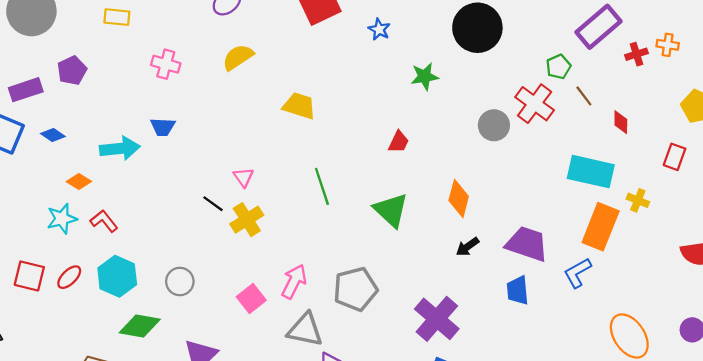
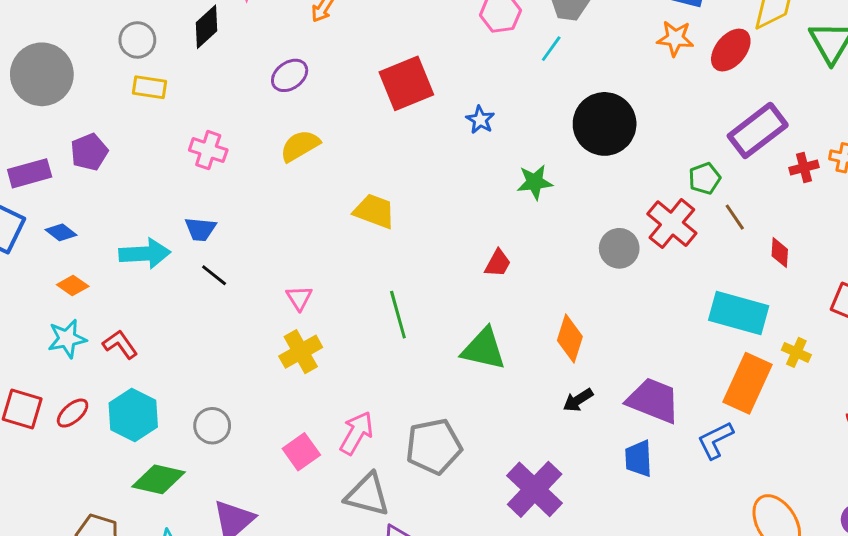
orange diamond: (79, 181) -> (73, 286), moved
black line: (213, 204) -> (214, 275), moved
green triangle: (391, 210) -> (484, 349), turned -33

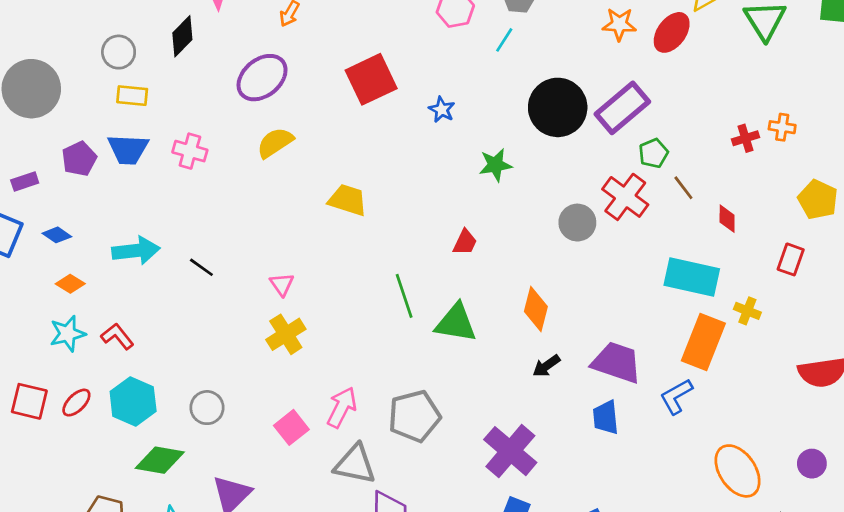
purple ellipse: (290, 75) -> (262, 78), size x1.5
purple rectangle: (758, 130) -> (622, 108), moved
purple rectangle: (30, 173) -> (25, 181), size x0.7
blue trapezoid: (200, 229) -> (128, 149), moved, size x1.4
green line: (398, 315) -> (404, 296), moved

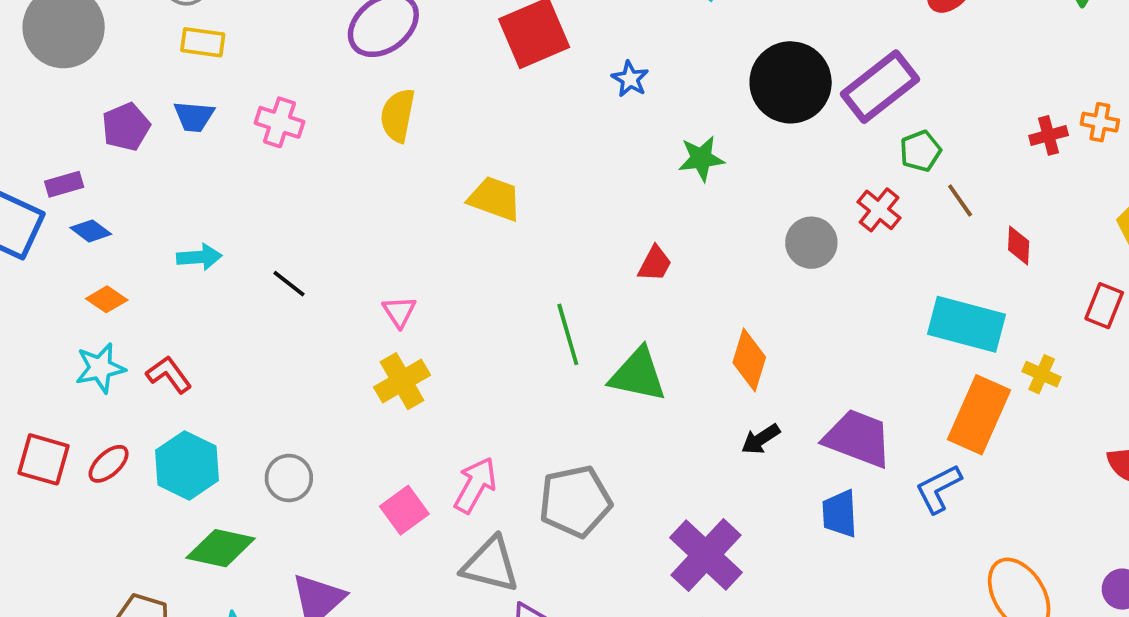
yellow semicircle: (275, 143) -> (398, 115), turned -48
blue trapezoid: (128, 149) -> (194, 116), size x0.7
purple rectangle: (25, 181) -> (64, 184), moved
red cross: (625, 197) -> (879, 210), size x0.7
cyan arrow: (136, 251) -> (199, 257), size x0.7

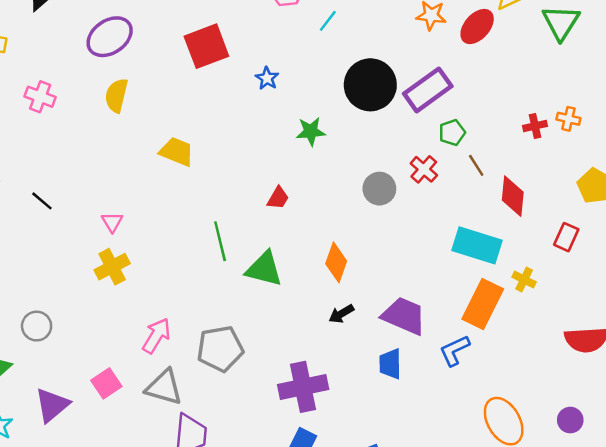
red diamond: (1019, 246) -> (513, 196), size x1.6
pink square: (404, 510) -> (106, 383), moved
purple cross: (706, 555) -> (303, 387), turned 33

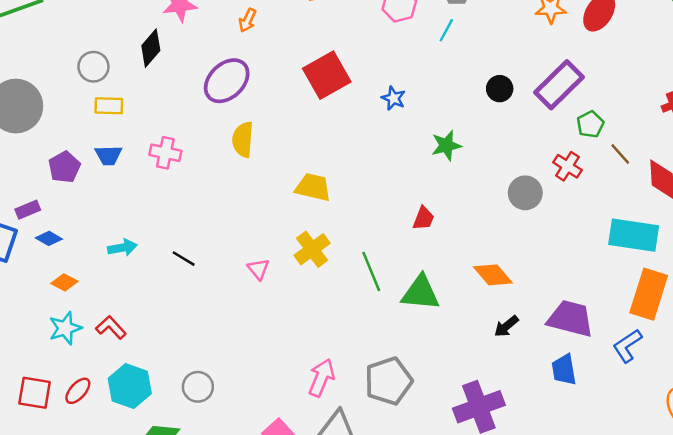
black circle: (370, 85) -> (500, 89), size x0.5
orange diamond: (336, 262) -> (493, 275), turned -51
yellow cross: (112, 267) -> (312, 249), moved

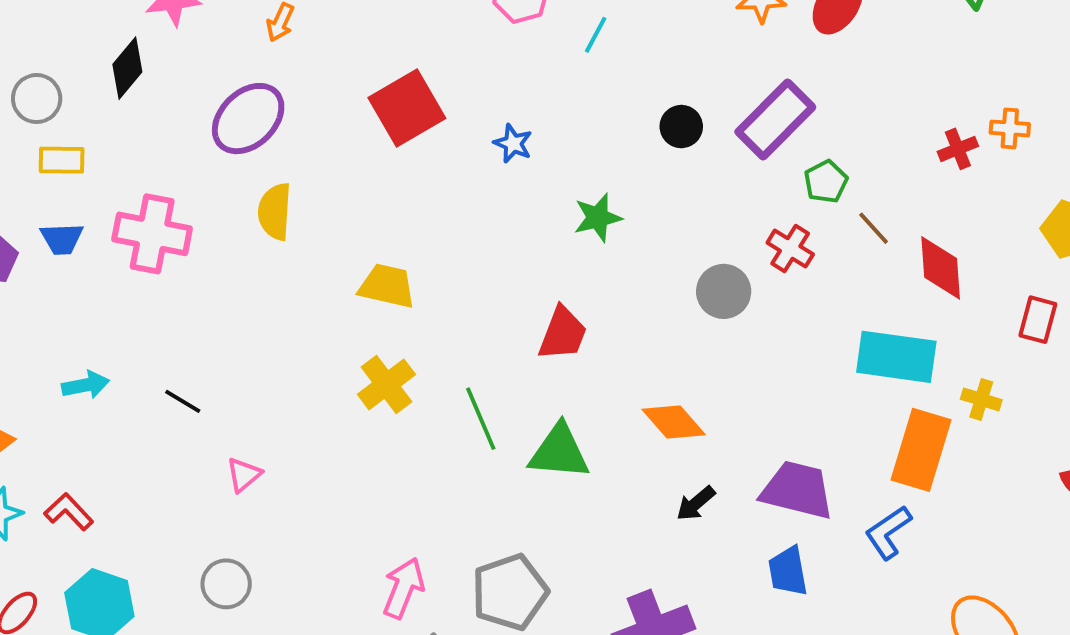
pink cross: (165, 153) -> (152, 234), size x1.5
red trapezoid: (424, 218) -> (563, 334), size x1.4
pink triangle: (258, 269) -> (244, 475), moved, turned 30
gray circle: (198, 387) -> (226, 584), moved

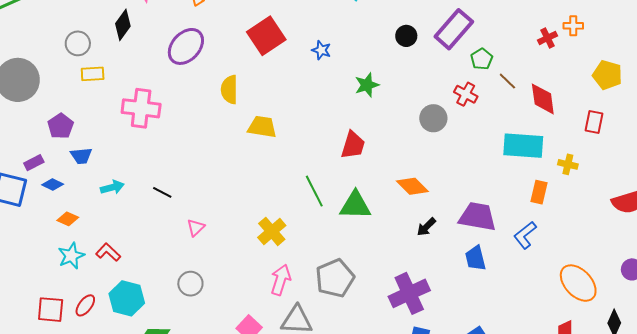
yellow semicircle: (275, 211) -> (229, 90), moved
blue trapezoid: (62, 239) -> (81, 156), moved
yellow cross: (386, 384) -> (272, 231), moved
orange rectangle: (921, 450) -> (539, 192), size x0.6

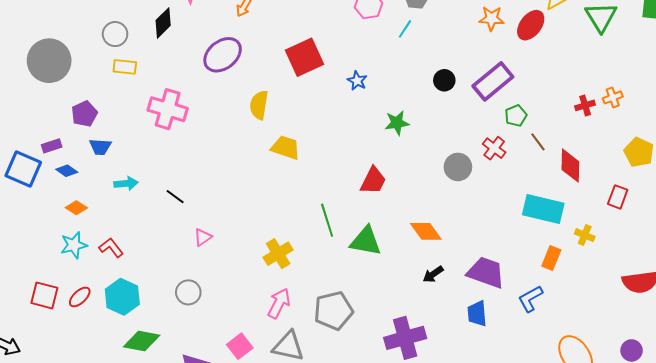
orange cross: (573, 26) -> (613, 97), turned -30

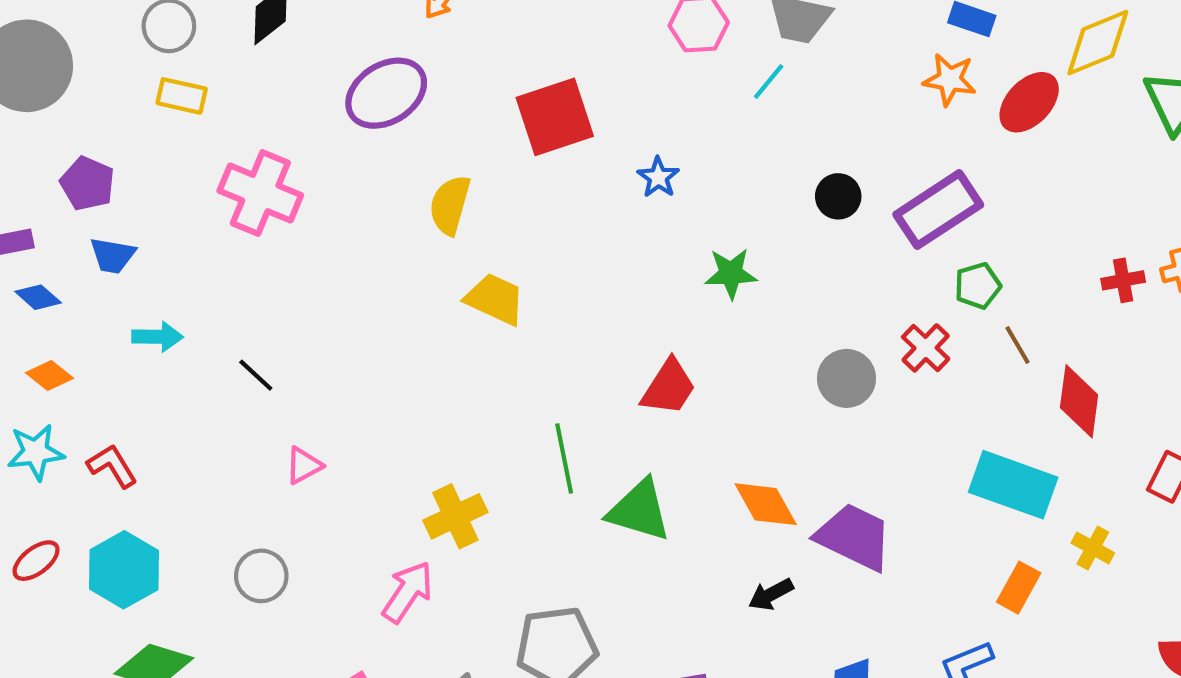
purple pentagon: (84, 114) -> (87, 184), turned -30
purple trapezoid: (486, 272) -> (854, 537), moved
pink arrow: (279, 303) -> (408, 592), moved

